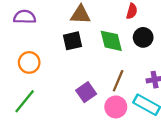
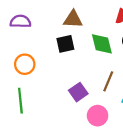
green line: (25, 101) -> (20, 101), turned -45
pink circle: (116, 107) -> (98, 116), moved

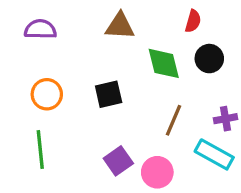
black square: (65, 44) -> (109, 94), moved
purple square: (78, 92) -> (118, 161), moved

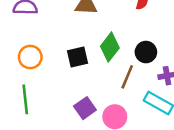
black circle: (209, 59) -> (146, 52), moved
green diamond: (164, 63) -> (110, 47), moved, turned 52

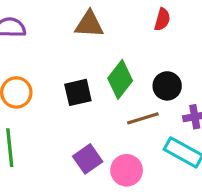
brown line: (127, 77) -> (143, 118), turned 50

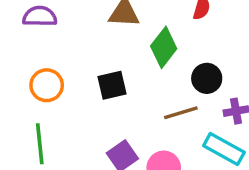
green diamond: (120, 79) -> (164, 47), moved

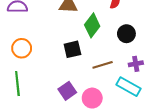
black circle: (207, 78) -> (126, 34), moved
black square: (112, 85) -> (72, 49), moved

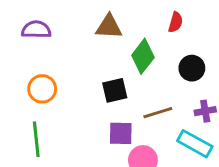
purple square: (67, 91) -> (121, 133), moved, turned 36

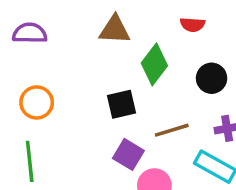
red semicircle: (176, 22) -> (192, 25), turned 78
purple square: (121, 133) -> (128, 154), turned 30

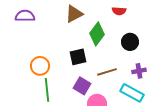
brown triangle: (115, 30) -> (74, 14), turned -30
orange circle: (37, 102) -> (40, 66), moved
green line: (30, 161) -> (47, 90), moved

